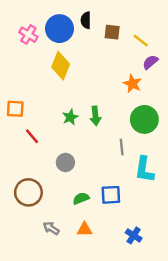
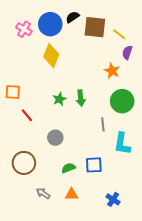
black semicircle: (86, 20) -> (73, 17), turned 56
brown square: (112, 32) -> (95, 27), size x1.6
purple semicircle: (150, 62) -> (127, 53), turned -32

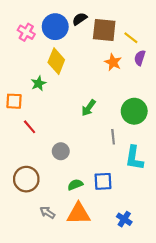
orange star: (112, 71) -> (113, 62), moved
green arrow: (81, 98) -> (89, 108), turned 42
green star: (59, 99) -> (38, 83), moved
orange triangle: (72, 194) -> (79, 214), size x1.6

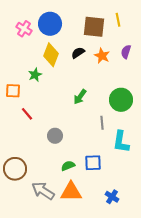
black semicircle: (80, 19) -> (78, 53), moved
yellow line: (131, 38) -> (118, 20), moved, turned 40
brown circle: (26, 179) -> (15, 169), moved
gray arrow: (47, 212) -> (43, 191), size x1.6

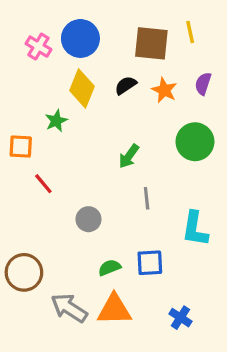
green circle: (121, 100) -> (195, 142), moved
gray line: (102, 123) -> (147, 198), moved

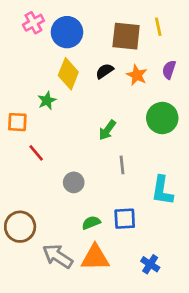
pink cross: (38, 47) -> (33, 23), moved, turned 30

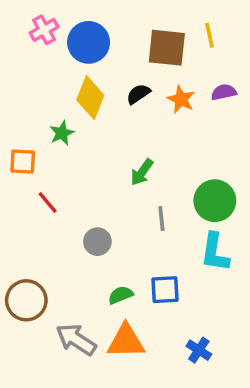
purple semicircle: (169, 70) -> (224, 92), turned 60
green circle: (162, 118) -> (215, 201), moved

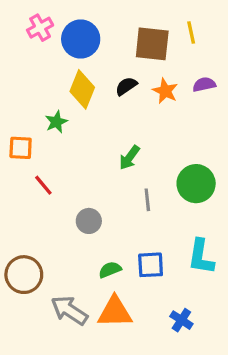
cyan L-shape: (215, 252) -> (201, 257), moved

